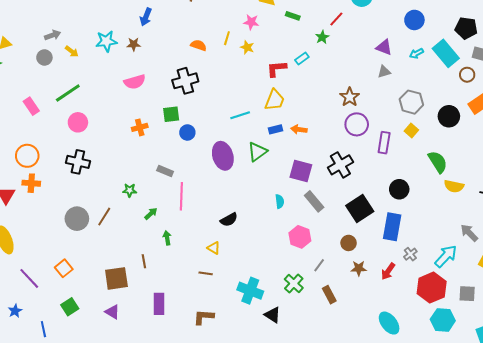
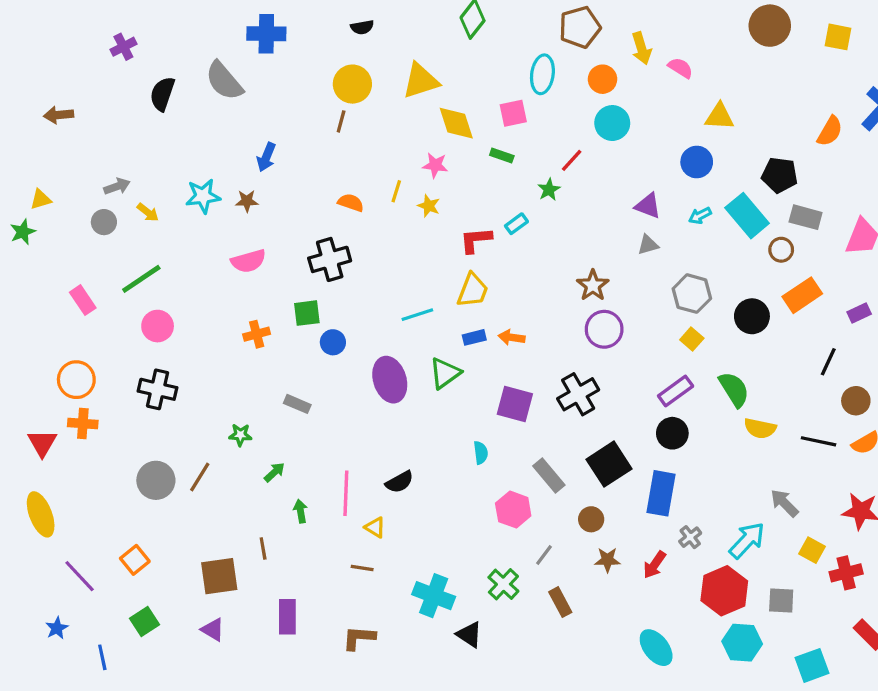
purple rectangle: (384, 143) -> (676, 391), moved, turned 45
pink line: (181, 196) -> (346, 493), moved
gray rectangle: (314, 201) -> (549, 475), moved

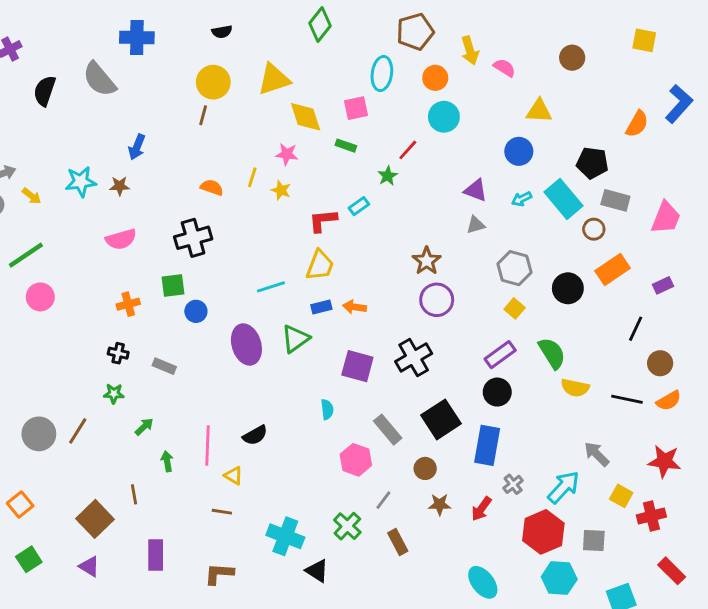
brown circle: (770, 26) -> (572, 58), moved, size x0.7
black cross: (158, 389) -> (118, 353), moved, size x0.6
brown square: (219, 576) -> (95, 519), turned -36

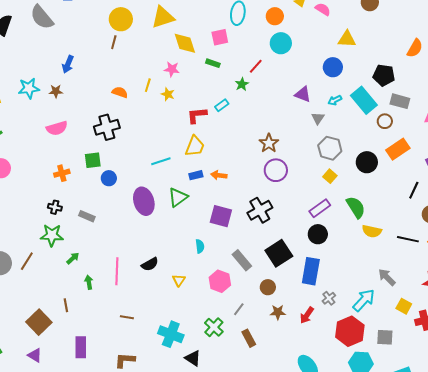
gray triangle: (476, 225) -> (318, 118), moved, turned -40
green star: (114, 394) -> (52, 235), size x1.6
yellow triangle: (233, 476) -> (179, 280), moved, turned 32

